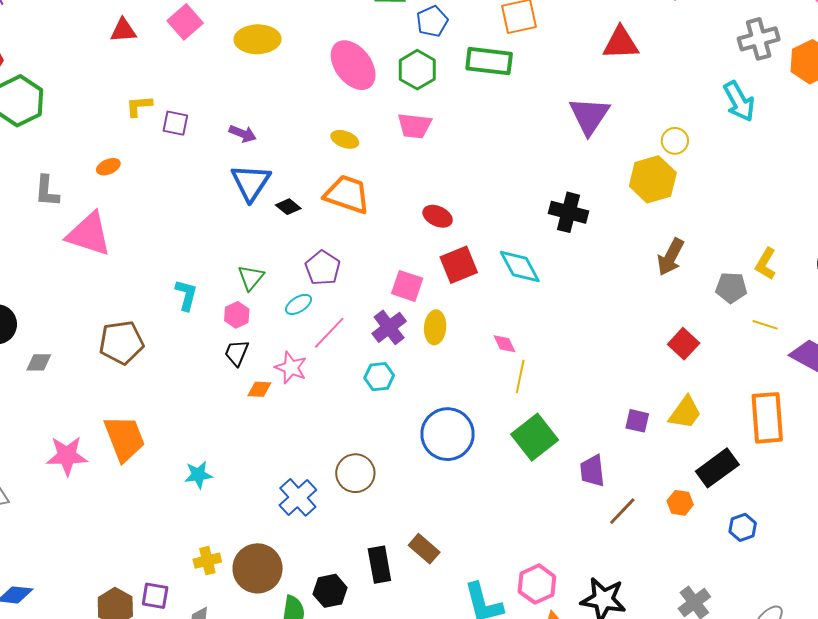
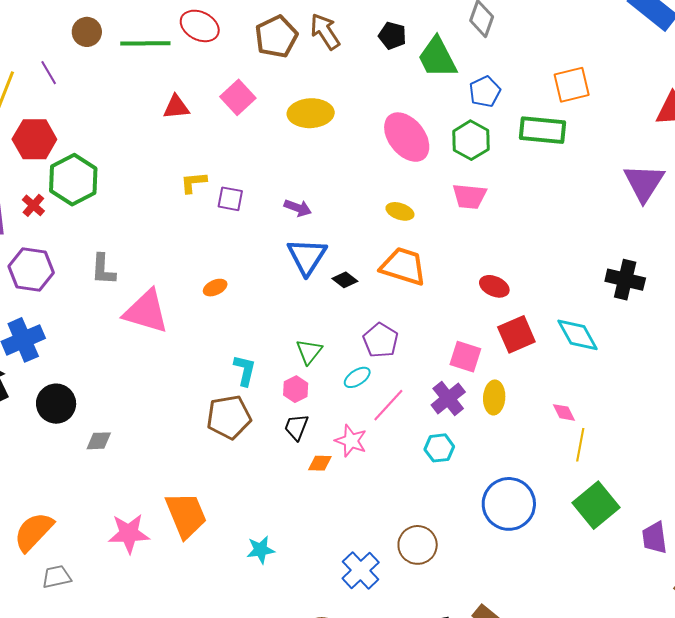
orange ellipse: (108, 167) -> (215, 288), moved
brown pentagon: (121, 342) -> (229, 417), moved

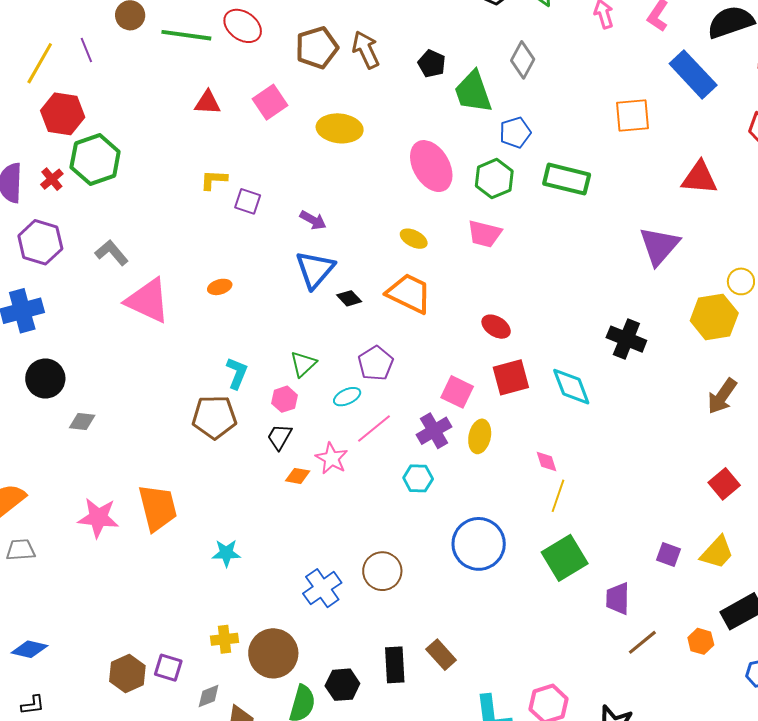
orange square: (572, 85) -> (632, 115), moved
gray L-shape: (103, 269) -> (112, 253), turned 128

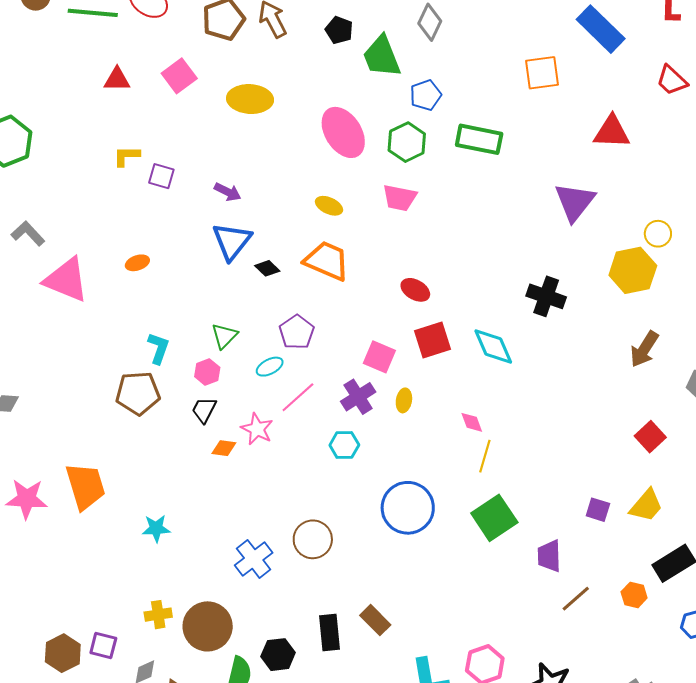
yellow ellipse: (480, 436) -> (404, 400), size x0.7

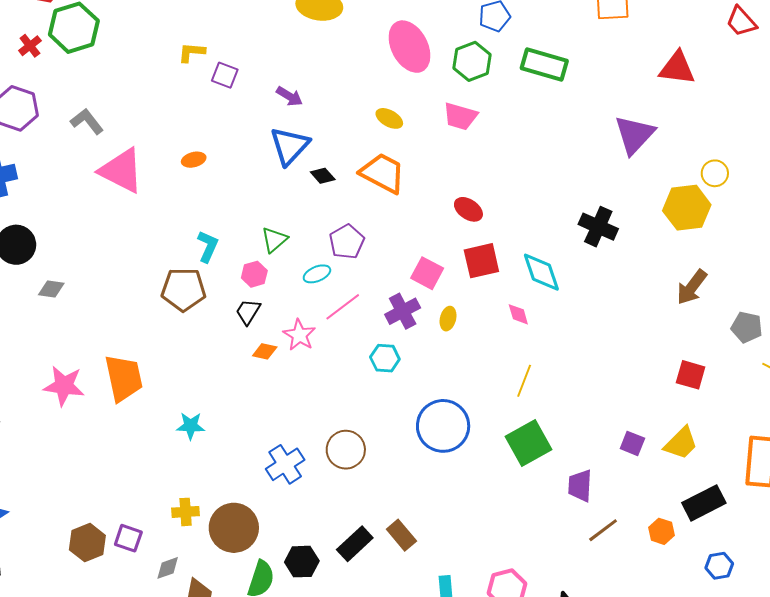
pink diamond: (472, 422) -> (518, 314), moved
red square: (650, 437) -> (691, 375), turned -36
black rectangle: (329, 632) -> (355, 544), turned 48

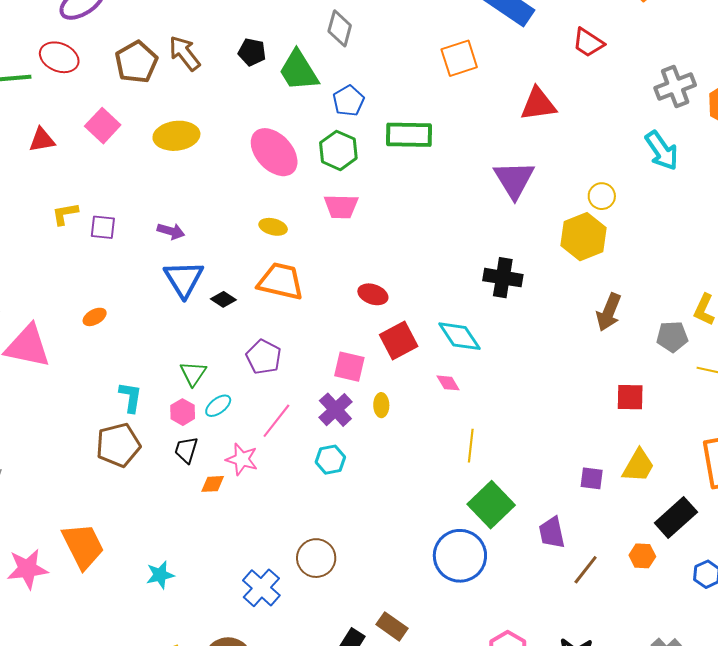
cyan ellipse: (317, 274) -> (218, 406), moved
blue circle: (443, 426) -> (460, 556), moved

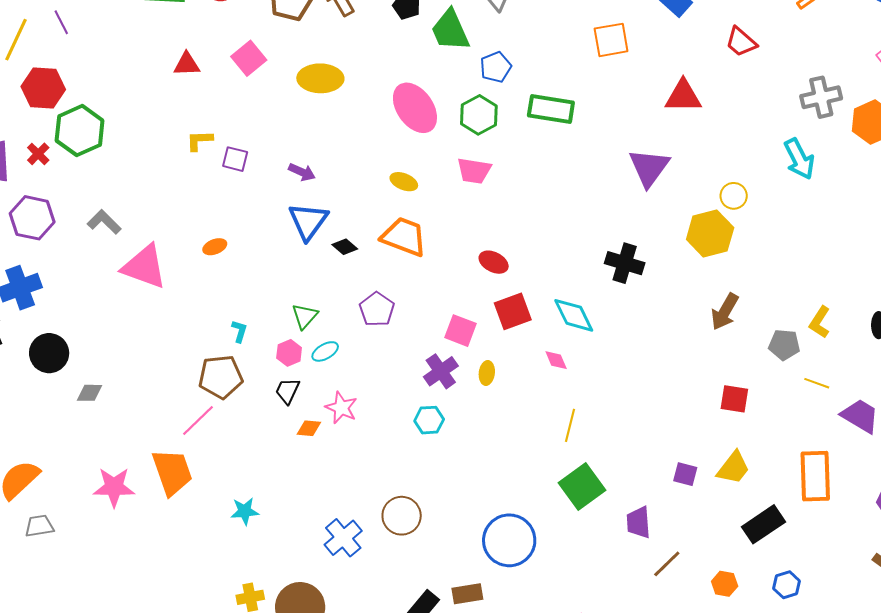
cyan L-shape: (131, 397) -> (239, 331), size x0.7
pink line: (276, 421) -> (198, 420), moved
blue circle: (460, 556) -> (509, 540), moved
orange hexagon: (642, 556) -> (725, 584), moved
brown rectangle: (392, 626) -> (467, 594), turned -52

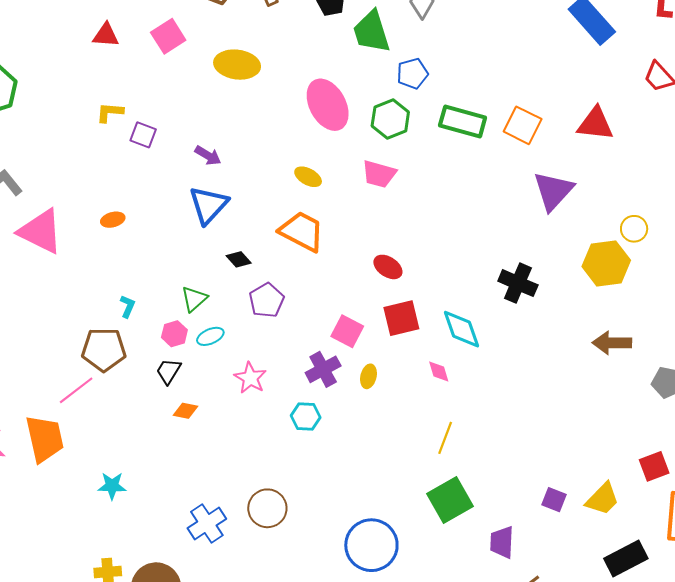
orange square: (611, 40) -> (523, 125), moved, turned 30
black diamond: (345, 247) -> (239, 259), moved
brown arrow: (725, 312) -> (612, 343), turned 54
red square: (734, 399) -> (654, 466), moved, turned -36
pink star: (341, 408) -> (250, 378), moved

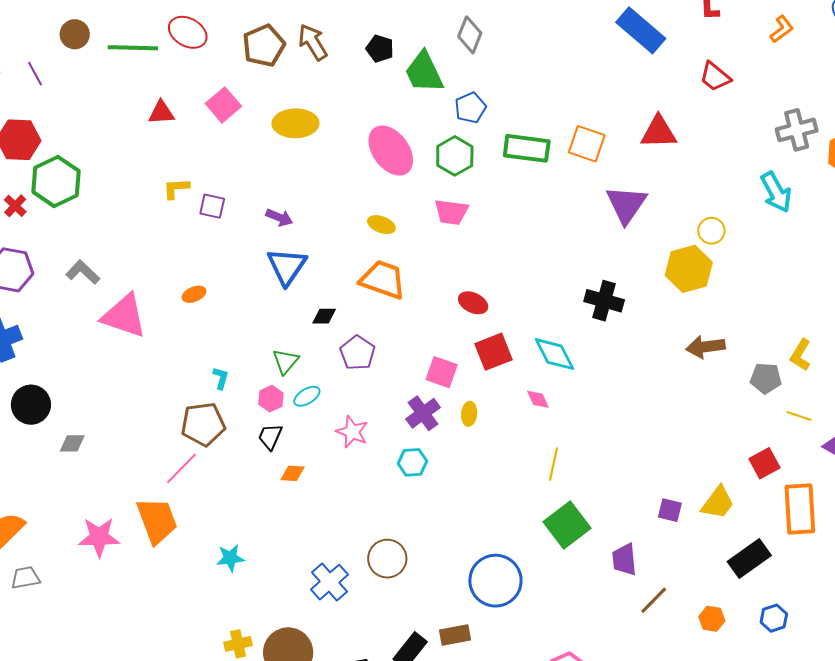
black diamond: (239, 259) -> (324, 316), turned -40

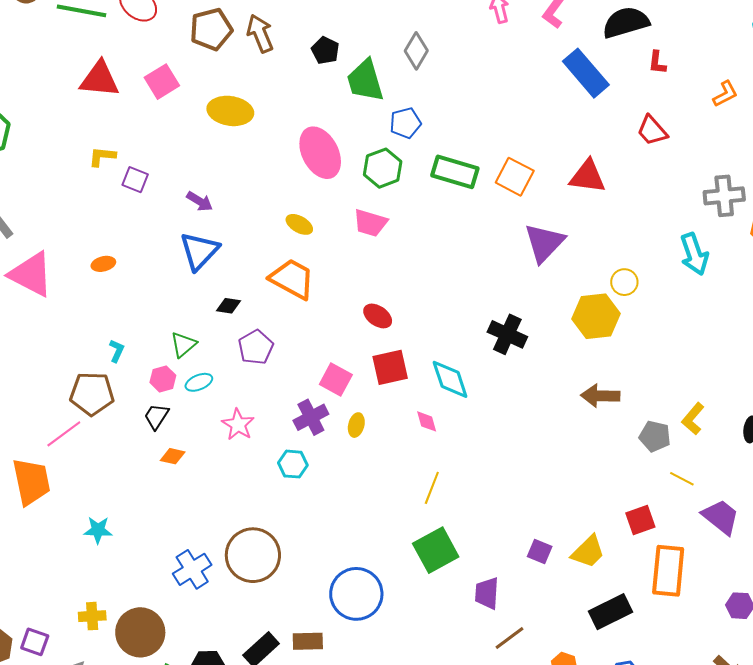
red triangle: (161, 113) -> (100, 79), size x1.5
brown circle: (387, 559) -> (253, 555), size x1.4

